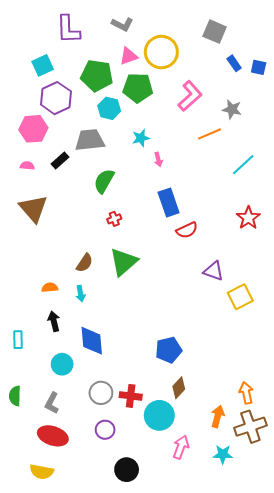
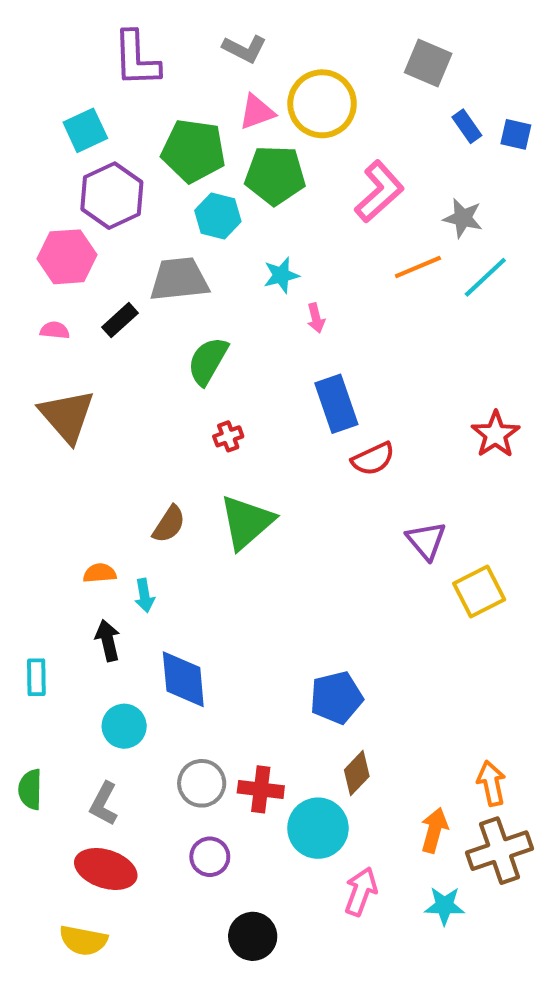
cyan line: (243, 165) -> (485, 277), moved
purple triangle: (214, 271) -> (426, 540), turned 30
cyan arrow: (80, 294) -> (145, 596), moved

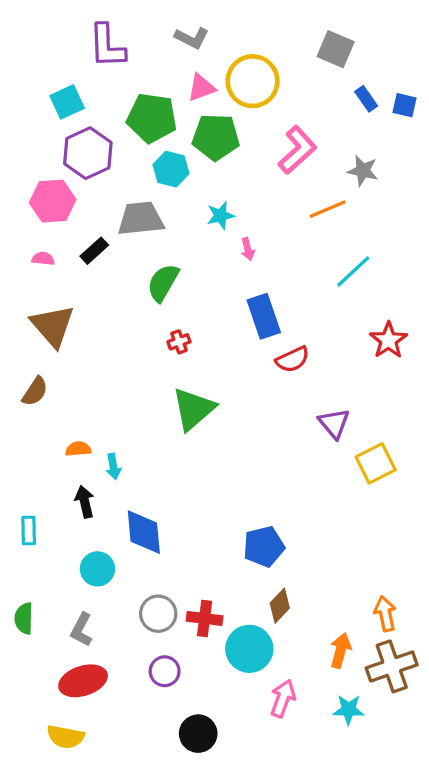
cyan line: (485, 277) -> (353, 271), moved
brown semicircle: (169, 524) -> (35, 391), moved
red ellipse: (106, 869) -> (83, 681), turned -36

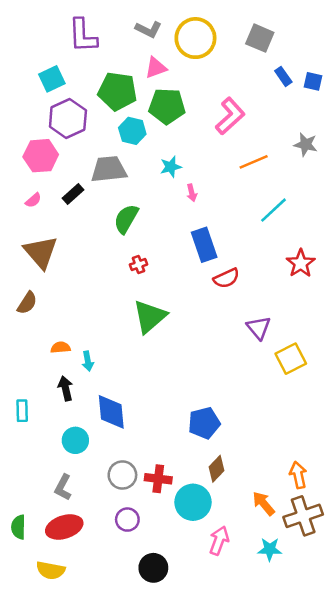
yellow circle: (253, 81) -> (195, 38), moved
gray star: (363, 171) -> (306, 145), moved
pink semicircle: (43, 259) -> (33, 200), turned 133
green semicircle: (24, 618) -> (18, 527), moved
orange arrow: (340, 650) -> (264, 503), turned -55

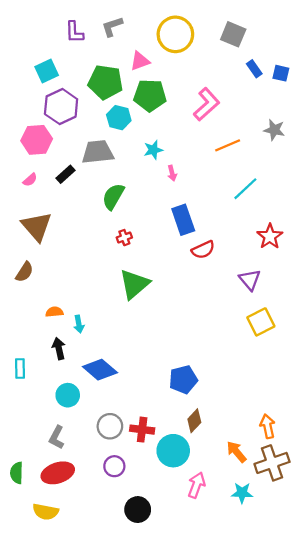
gray L-shape: (148, 29) -> (112, 27), moved, turned 135
purple L-shape: (83, 36) -> (74, 32), size x0.7
purple triangle: (259, 328) -> (250, 280), moved
blue diamond: (111, 412) -> (100, 370), turned -44

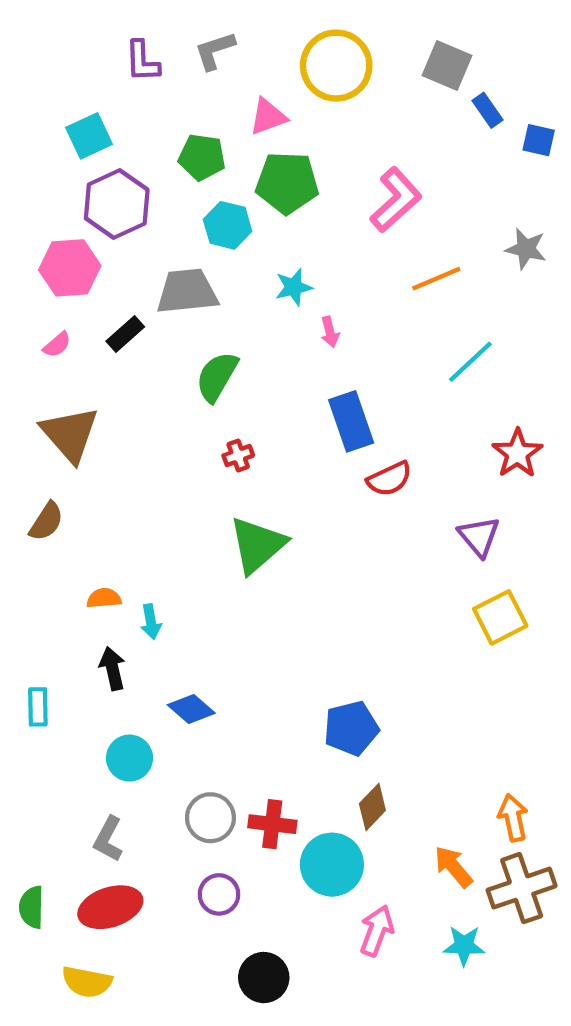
blue rectangle: (254, 69) -> (487, 110), moved
green pentagon: (105, 82) -> (202, 157), size x0.7
blue diamond: (100, 370) -> (191, 709), size x0.7

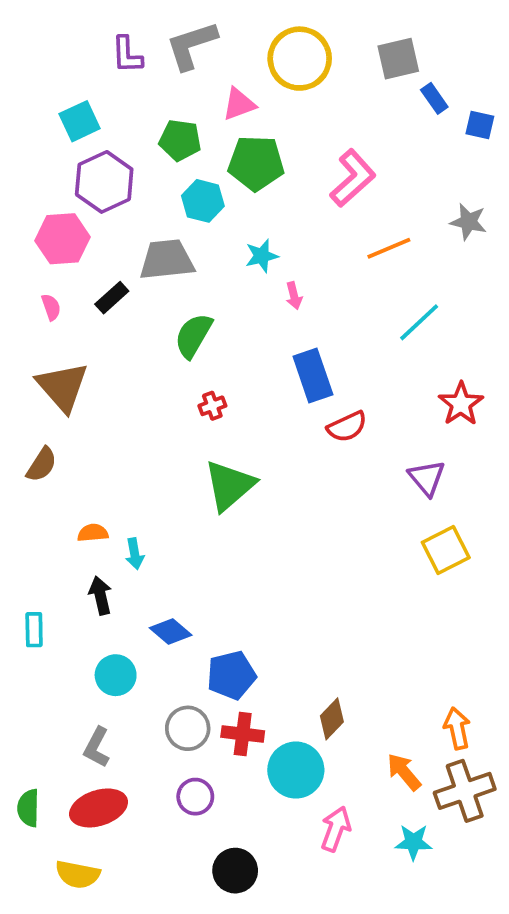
gray L-shape: (215, 51) -> (191, 45), size x1.4
gray square: (447, 66) -> (398, 59), turned -36
pink semicircle: (57, 345) -> (51, 307), turned -68
blue pentagon: (351, 728) -> (231, 675), moved

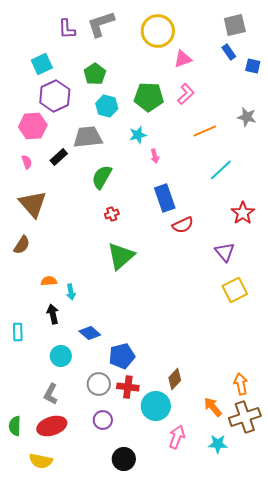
gray square: (398, 59) -> (235, 25), moved
pink triangle: (239, 104) -> (183, 59), moved
green pentagon: (180, 140) -> (95, 74), turned 30
green pentagon: (256, 163) -> (149, 97), moved
pink L-shape: (353, 178) -> (186, 94), size x0.7

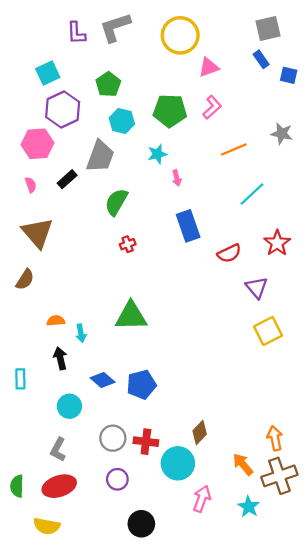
gray trapezoid: (88, 137) -> (100, 156), turned 116
red semicircle: (183, 225) -> (229, 253), moved
green triangle: (121, 256) -> (131, 316), moved, turned 40
blue pentagon: (122, 356) -> (141, 385), moved
cyan star: (218, 444) -> (249, 507), turned 30

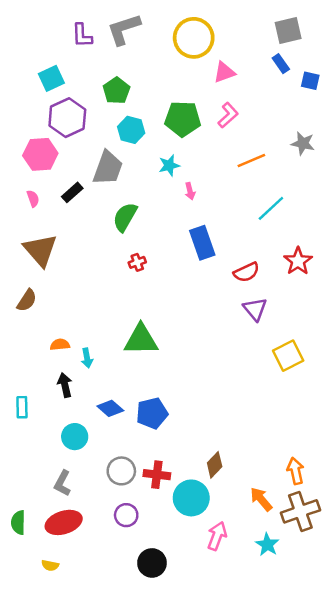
purple triangle: (257, 288) -> (255, 309), moved
yellow semicircle: (47, 526) -> (50, 565), size x0.6

